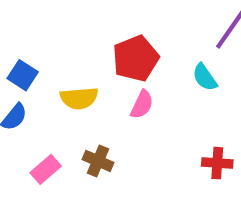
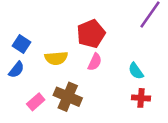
cyan semicircle: (205, 77) -> (136, 71), moved
brown cross: (98, 161) -> (68, 97), size x1.5

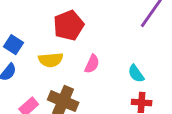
red pentagon: (91, 34) -> (69, 25), moved

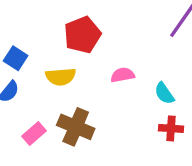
pink semicircle: (92, 64) -> (123, 75), moved, turned -126

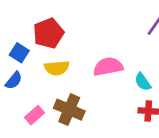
red pentagon: (82, 35) -> (48, 33), moved
pink semicircle: (123, 75) -> (108, 67), size x1.5

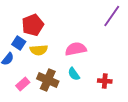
blue square: (19, 53) -> (19, 43), moved
cyan semicircle: (143, 82) -> (74, 74), moved

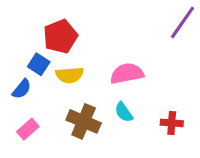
pink rectangle: (23, 84) -> (28, 129), moved

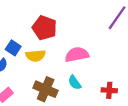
red pentagon: (60, 36) -> (44, 28), moved, turned -30

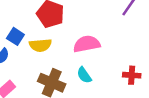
red cross: (109, 90) -> (132, 75), moved

